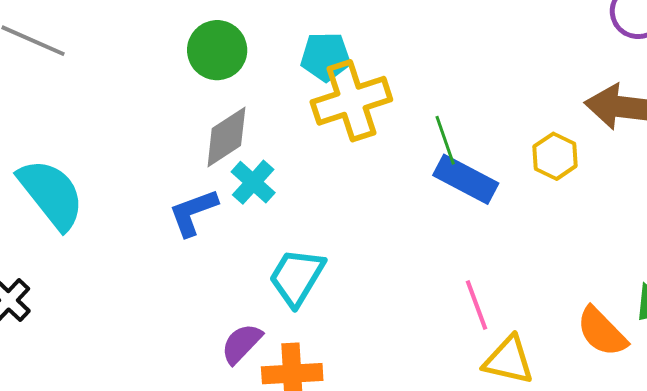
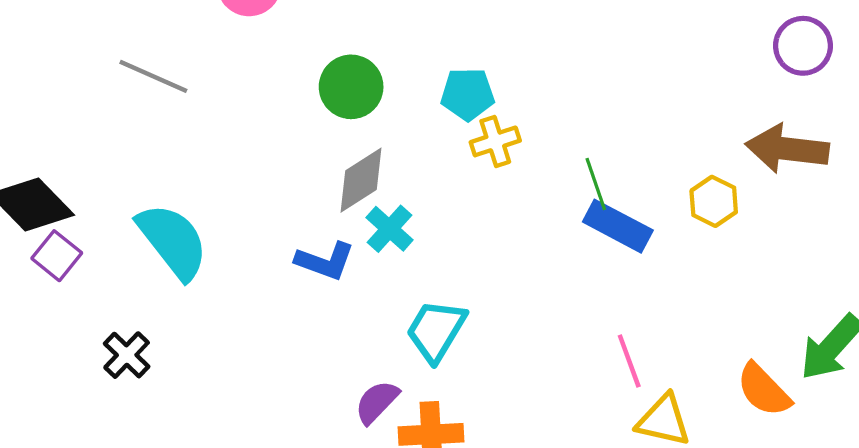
yellow cross: (351, 101) -> (495, 141), size x0.6
blue L-shape: (193, 212) -> (325, 261), turned -140

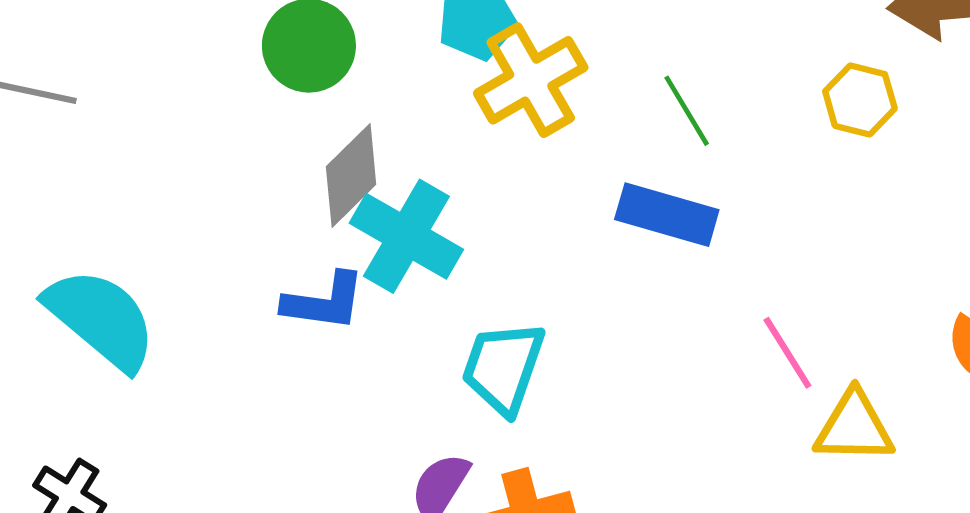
yellow cross: (495, 141) -> (531, 80), size x1.5
blue rectangle: (618, 226) -> (667, 215), moved
cyan cross: (390, 229) -> (406, 236), size x1.5

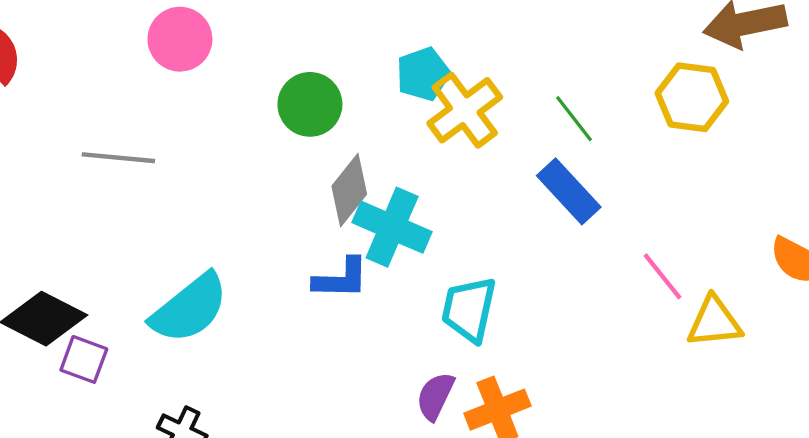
yellow hexagon: (860, 100) -> (692, 97), size x1.4
blue rectangle: (667, 215) -> (569, 191), turned 38
cyan semicircle: (101, 319) -> (189, 308), turned 108

